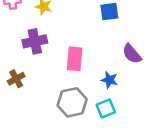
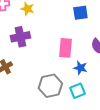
pink rectangle: (75, 59) -> (65, 48), moved

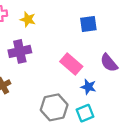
pink rectangle: (65, 48) -> (71, 64), turned -54

